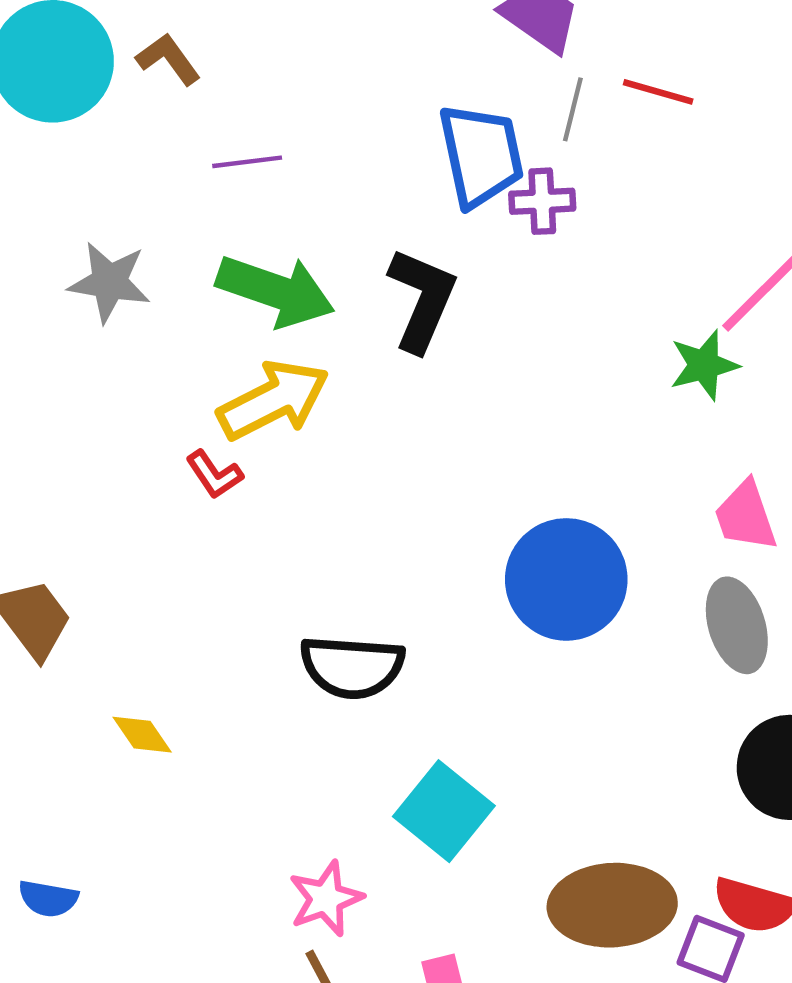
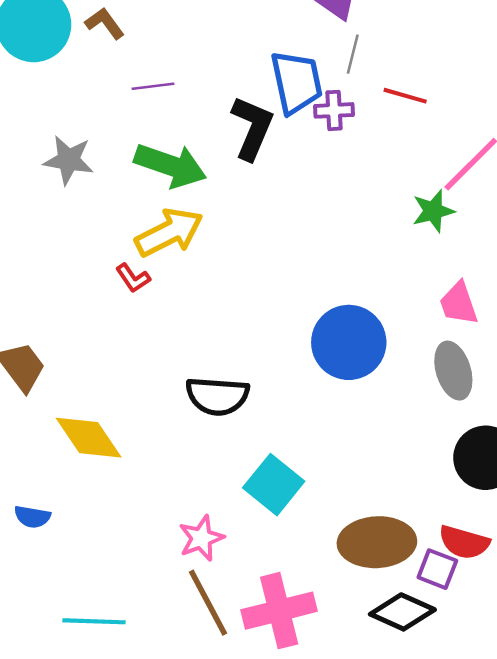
red line: (658, 92) -> (405, 96), moved
black L-shape: (422, 300) -> (252, 128), moved
yellow diamond: (142, 735) -> (89, 438), size x1.8
blue semicircle: (48, 899) -> (32, 517), moved

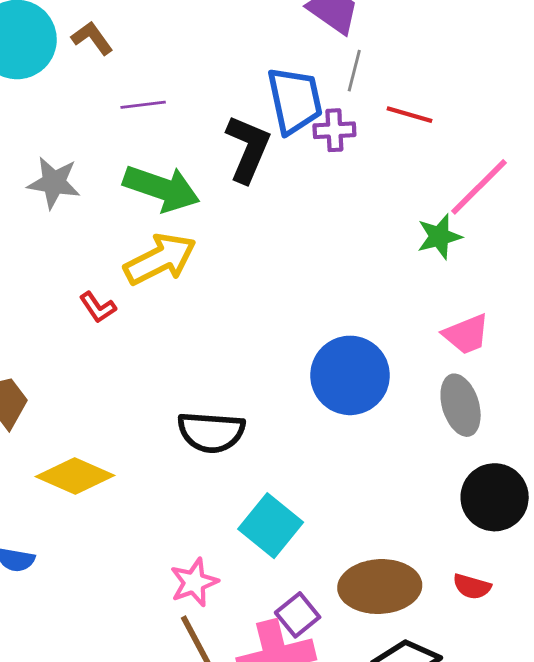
red L-shape: (133, 278) -> (98, 307), moved
pink trapezoid: (459, 304) -> (466, 334), turned -93
yellow diamond: (89, 438) -> (75, 476), turned -32
red semicircle: (464, 542) -> (472, 587), size x0.7
purple square: (437, 569) -> (298, 615), moved, turned 30

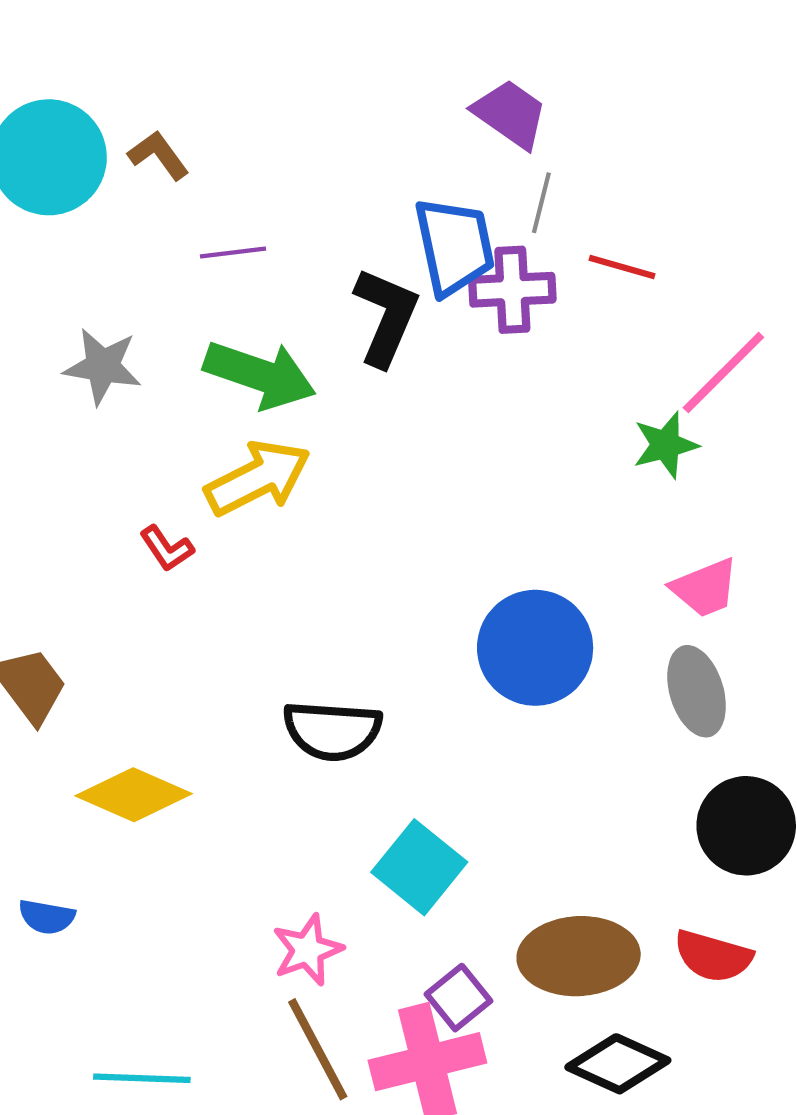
purple cross: (334, 130) -> (512, 290), size x1.4
red semicircle: (472, 587) -> (713, 956), size x1.4

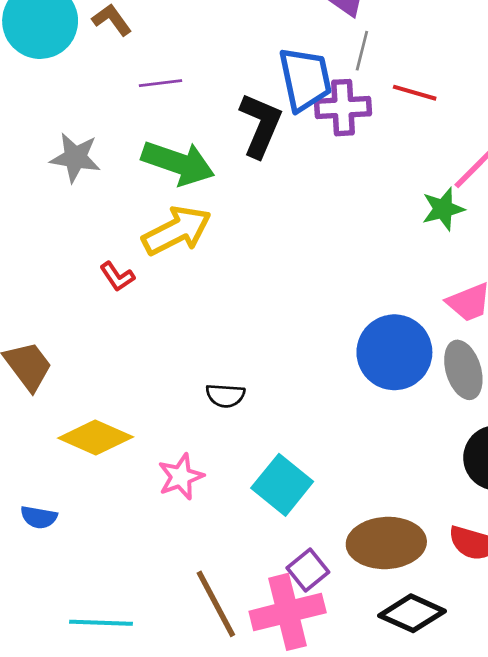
blue circle: (535, 648) -> (394, 352), moved
black semicircle: (332, 731) -> (225, 396), size x0.6
pink star: (307, 950) -> (181, 477), moved

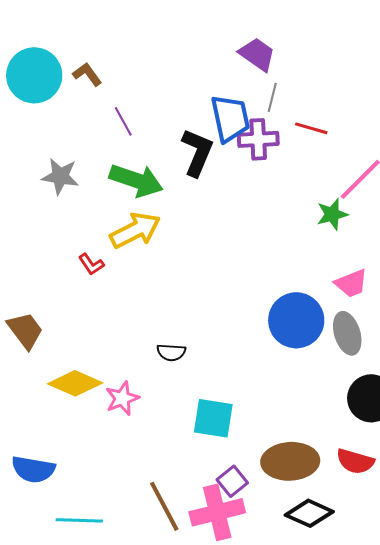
purple line: (160, 83) -> (123, 121), turned 68
pink star: (181, 477) -> (122, 398), moved
cyan square: (282, 485) -> (213, 418), turned -30
blue semicircle: (39, 517) -> (33, 469), moved, size x1.6

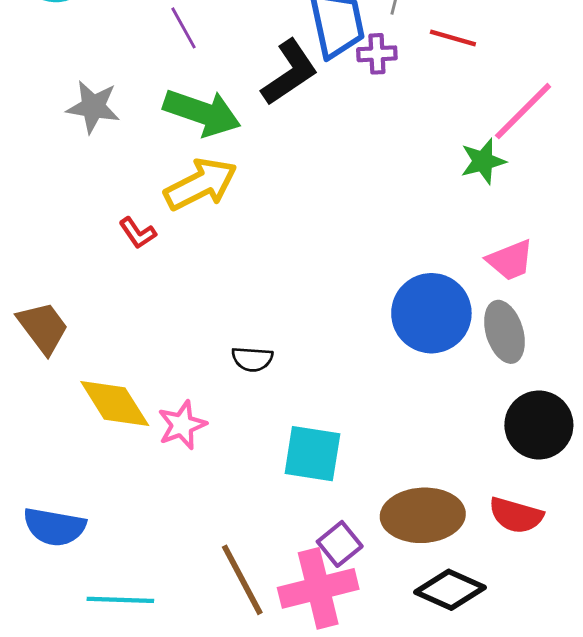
purple cross: (258, 139) -> (377, 54), size x0.7
black L-shape: (197, 152) -> (290, 72), turned 33
yellow diamond: (75, 383) -> (115, 403), turned 34

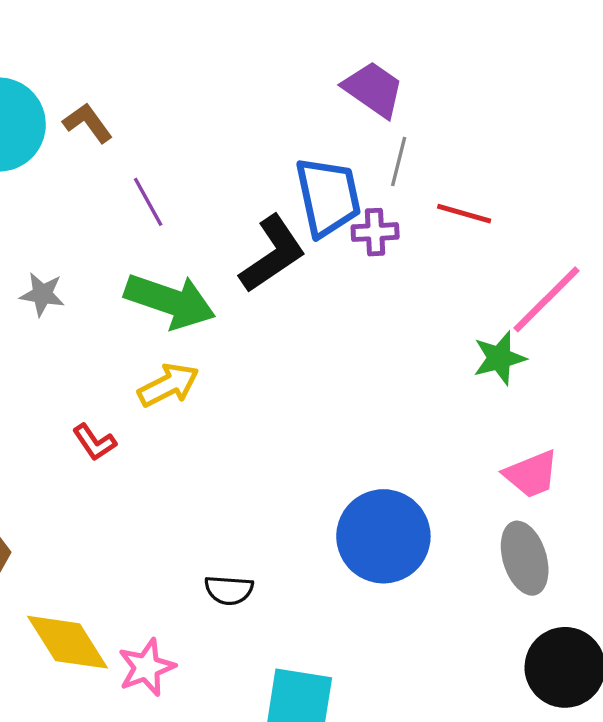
gray star: (93, 107) -> (42, 294), size x0.7
yellow arrow: (201, 184) -> (168, 385), size x0.7
blue circle: (431, 313) -> (383, 536), moved

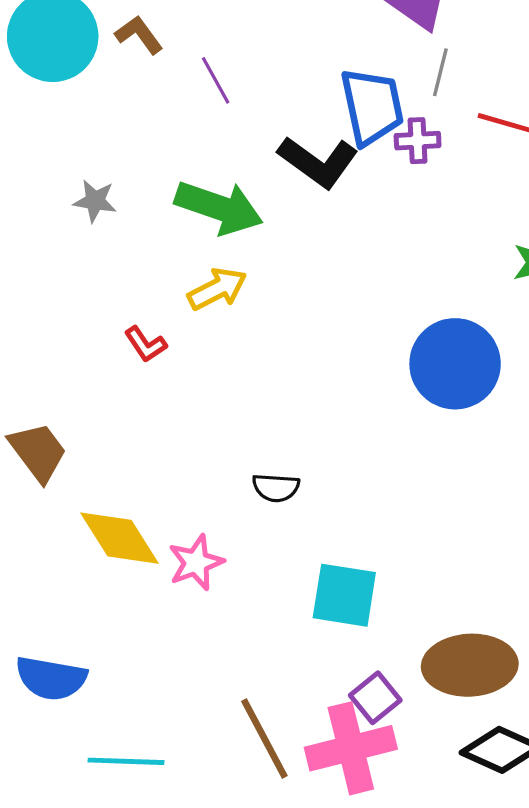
purple line: (148, 202) -> (216, 80), moved
black L-shape: (273, 254) -> (318, 162), turned 70
blue circle: (383, 536) -> (455, 364), moved

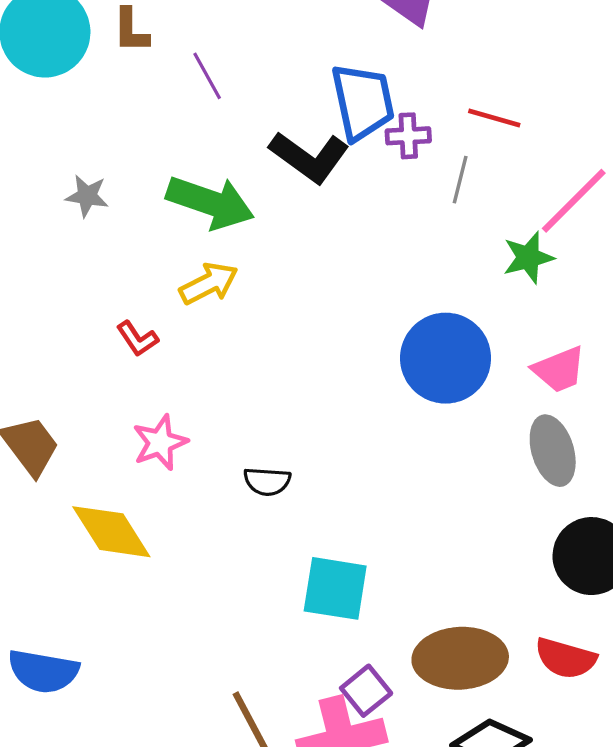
brown L-shape: (139, 35) -> (131, 30), turned -144
gray line: (440, 72) -> (460, 180), moved
pink star: (196, 563) -> (160, 442), moved

